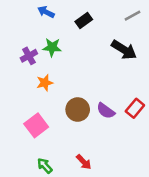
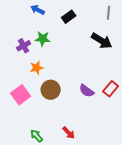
gray line: (133, 16) -> (109, 13), turned -56
brown circle: (78, 110) -> (51, 90), moved
pink square: (36, 125) -> (21, 95), moved

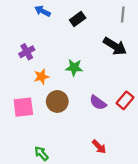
green star: (43, 39) -> (74, 68), moved
pink square: (21, 95) -> (23, 107), turned 30
red arrow: (69, 133) -> (99, 147), moved

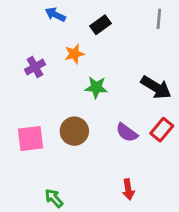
black arrow: (115, 46) -> (156, 87), moved
orange star: (41, 77) -> (74, 54), moved
red arrow: (99, 147) -> (128, 189), turned 35

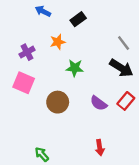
gray line: (159, 19) -> (124, 43), moved, turned -42
pink square: (31, 138) -> (24, 83), moved, turned 30

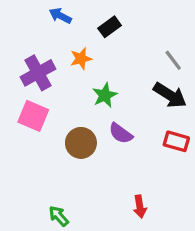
purple cross: (27, 52) -> (38, 73), size x1.5
green star: (75, 68) -> (105, 95), turned -30
red rectangle: (126, 101) -> (176, 141), turned 66
purple semicircle: (99, 103) -> (121, 133), moved

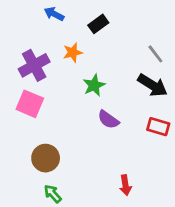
brown circle: (81, 143) -> (46, 158), moved

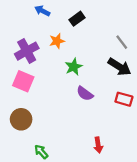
brown circle: (46, 158) -> (21, 119), moved

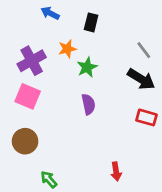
black rectangle: (77, 19) -> (91, 22), turned -40
green star: (74, 67) -> (87, 67), moved
purple semicircle: (85, 94) -> (88, 104), moved, turned -138

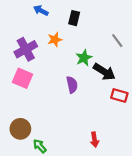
green star: (87, 67) -> (84, 58), moved
black arrow: (141, 79) -> (104, 72), moved
brown circle: (25, 141) -> (20, 129), moved

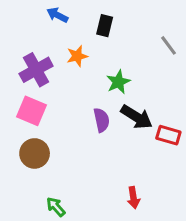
gray line: (117, 41) -> (168, 45), moved
black arrow: (104, 72) -> (137, 117), moved
brown circle: (20, 129) -> (35, 153), moved

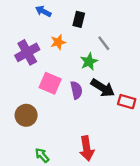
gray line: (168, 45) -> (104, 43), moved
pink square: (31, 111) -> (50, 83), moved
red arrow: (133, 198) -> (87, 148), moved, size x1.5

